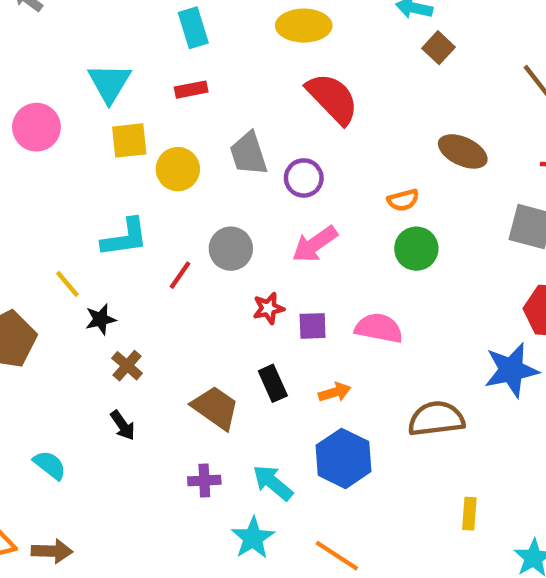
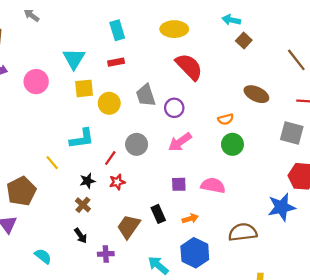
red star: (268, 308) -> (117, 182), moved
black star: (101, 319) -> (87, 181), moved
brown trapezoid: (215, 408) -> (129, 227), turned -90
purple cross: (204, 481) -> (106, 254), moved

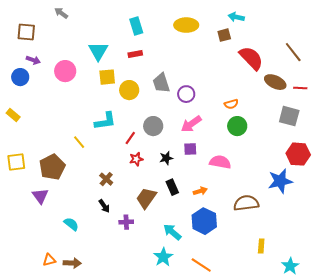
brown square: (244, 40) -> (224, 35), moved, turned 32
red semicircle: (189, 67) -> (251, 58), moved
brown ellipse: (256, 94) -> (275, 82), moved
black star: (87, 181) -> (166, 158), moved
purple square: (179, 184) -> (190, 149), moved

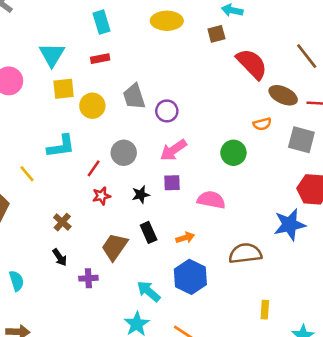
orange semicircle: (231, 104) -> (262, 124), moved
cyan semicircle: (71, 224) -> (17, 281), turned 35

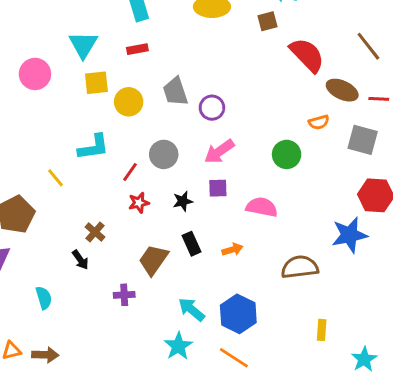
black arrow: (60, 257) -> (80, 260), moved
blue hexagon: (190, 277) -> (238, 314), moved

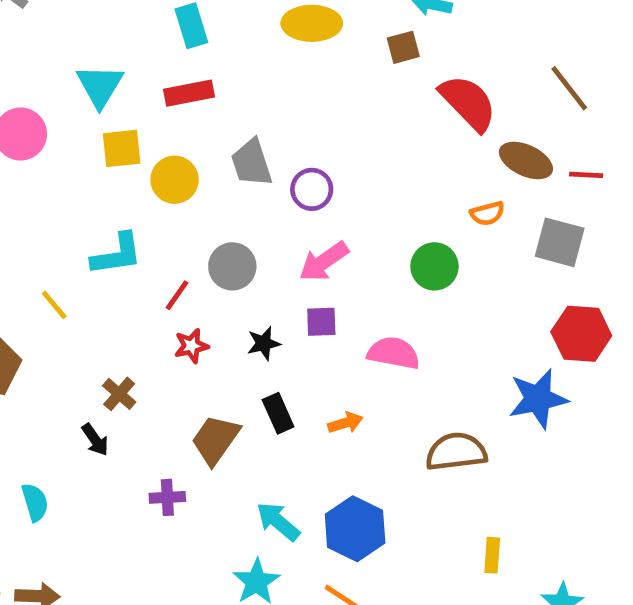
red rectangle: (137, 49) -> (189, 93), size x1.4

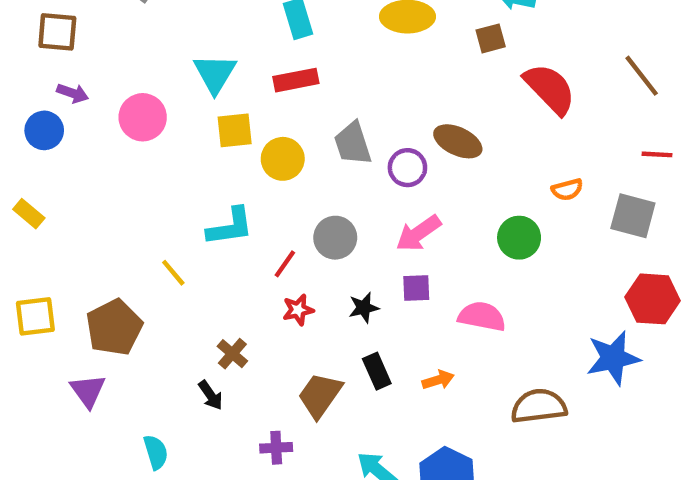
brown ellipse: (526, 160) -> (458, 141), moved

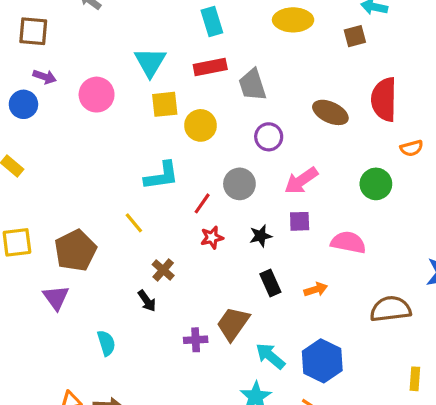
red semicircle: (550, 89) -> (384, 99), moved, turned -135
gray trapezoid: (353, 144) -> (252, 85), moved
purple circle: (407, 168) -> (269, 137), moved
yellow line: (173, 273) -> (134, 223), moved
brown trapezoid: (320, 395) -> (233, 324), moved

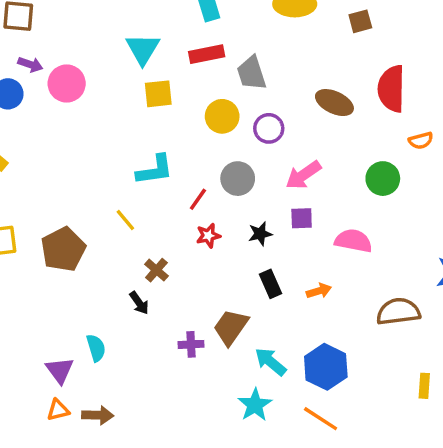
pink circle: (97, 95) -> (67, 84), moved
yellow circle: (200, 125) -> (222, 116), moved
purple triangle: (56, 298) -> (60, 370), moved

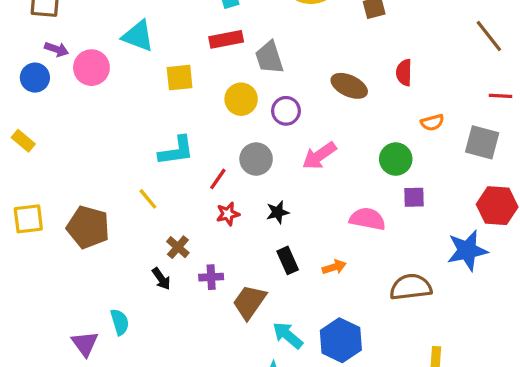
cyan triangle: (143, 49) -> (138, 36), moved, turned -40
red semicircle: (391, 89) -> (404, 73), size x0.6
purple square: (302, 218) -> (414, 197), moved
brown pentagon: (63, 249) -> (88, 227), turned -30
purple cross: (191, 344) -> (211, 277), moved

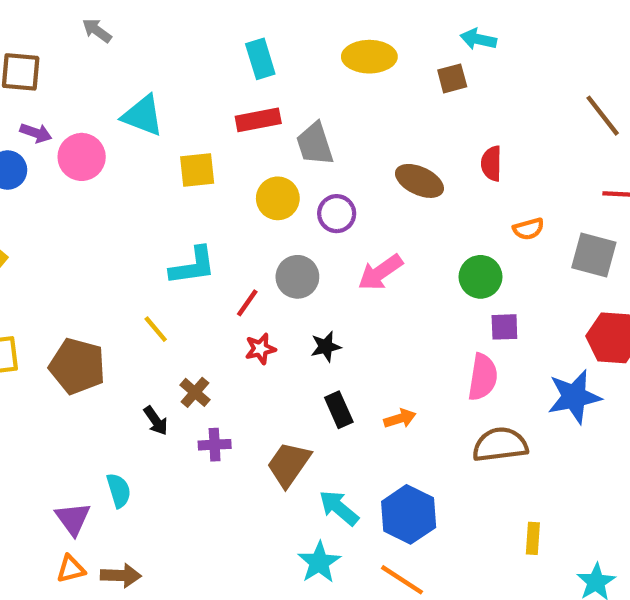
pink semicircle: (367, 219) -> (483, 377), moved, turned 88
purple cross: (211, 277) -> (215, 445), moved
black arrow: (161, 279) -> (156, 421), moved

